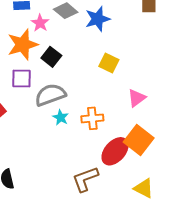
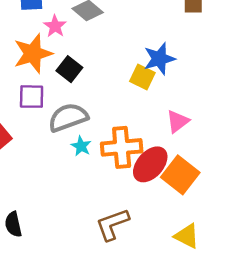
blue star: (98, 19) -> (159, 59), moved
orange cross: (92, 118) -> (122, 147), size x1.4
red ellipse: (115, 151) -> (150, 164), moved

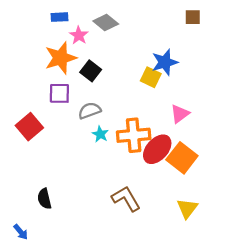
gray semicircle: (68, 117) -> (90, 111), size x0.7
brown L-shape: (112, 224) -> (126, 199), turned 80
yellow triangle: (187, 236) -> (187, 208), turned 40

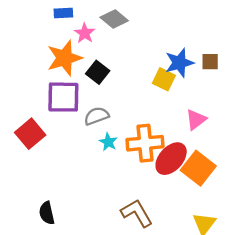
brown square: (193, 17) -> (210, 62), moved
purple square: (59, 93) -> (63, 97), size x1.4

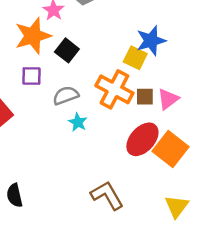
brown square: (210, 62) -> (145, 97), moved
purple square: (63, 97) -> (32, 76), size x0.6
orange cross: (145, 143) -> (114, 89), moved, turned 33

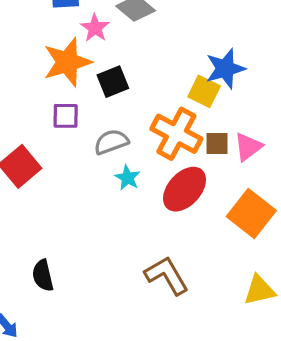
black square: (67, 50) -> (113, 82), turned 30
red ellipse: (142, 139) -> (185, 189), moved
yellow triangle: (177, 206) -> (259, 290), turned 40

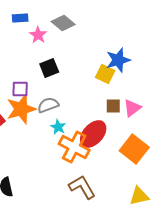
orange star: (67, 62) -> (21, 109), moved
orange cross: (176, 134) -> (74, 147), moved

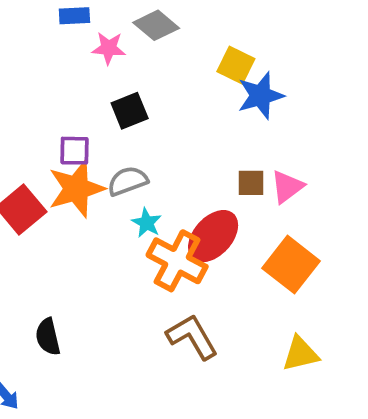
pink star: (38, 35) -> (109, 48), turned -30
yellow square: (105, 74) -> (236, 65), moved

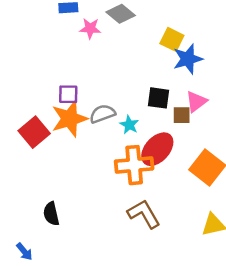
black square: (130, 111) -> (159, 98), moved, turned 30
pink triangle: (287, 187) -> (196, 102), moved
cyan star: (147, 223) -> (129, 125), moved
orange cross: (177, 261) -> (134, 165), turned -33

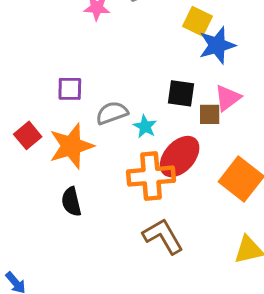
orange star: (69, 119) -> (71, 146), moved
red square: (34, 132) -> (28, 135), size x0.7
black semicircle: (51, 214) -> (71, 202), moved

